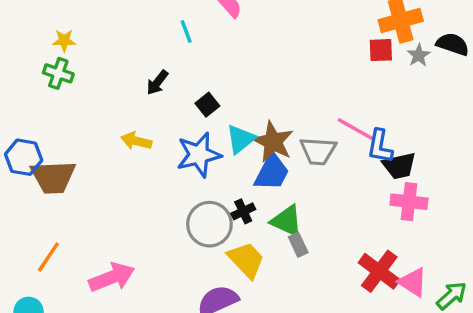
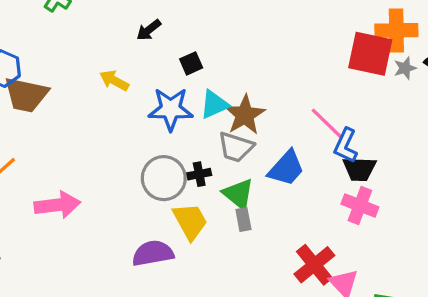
red square: (381, 50) -> (370, 54), size x1.8
gray trapezoid: (318, 151) -> (236, 147), moved
blue trapezoid: (272, 172) -> (286, 168), moved

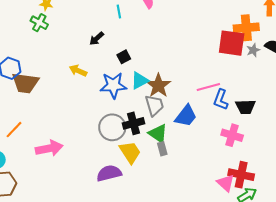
pink line: (327, 123) -> (208, 87), turned -55
gray trapezoid: (236, 147) -> (154, 105), turned -120
black trapezoid: (359, 169) -> (245, 107), moved
black cross: (199, 174) -> (133, 123), size x1.5
red cross: (314, 265) -> (241, 175), moved, turned -35

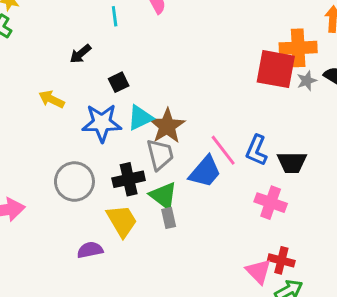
pink line: (208, 87) -> (223, 150), moved, turned 65
gray circle: (112, 127) -> (74, 182), moved
purple semicircle: (109, 173) -> (90, 250), size x0.7
red cross: (241, 175) -> (281, 260), size x0.7

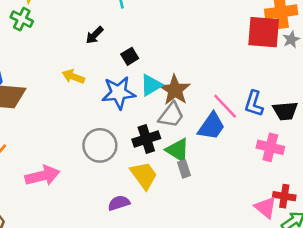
gray trapezoid: (160, 154) -> (171, 115), turned 56

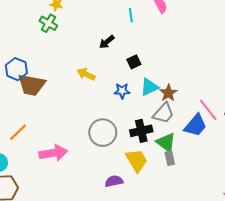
brown star: (175, 90) -> (168, 93), size x0.7
blue star: (119, 93) -> (122, 91), size x0.6

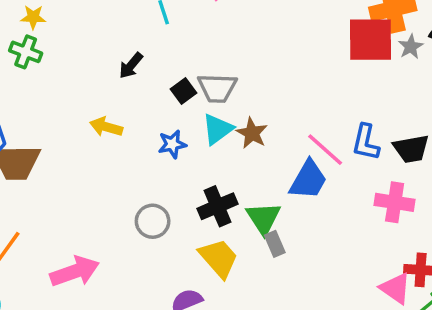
gray trapezoid: (163, 113) -> (217, 88), moved, turned 60
gray circle: (103, 133) -> (153, 221), size x0.7
green triangle: (166, 142) -> (263, 218), turned 30

